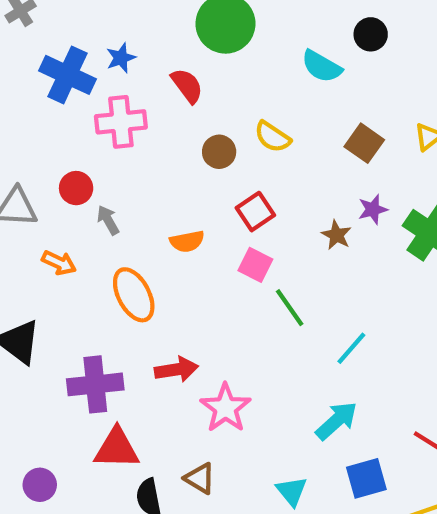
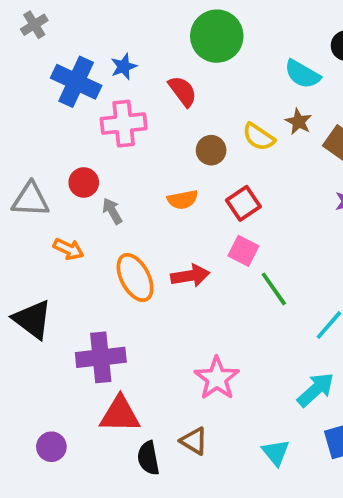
brown star: (336, 235) -> (299, 122), moved
orange semicircle: (187, 241) -> (183, 200), moved
red arrow: (176, 369) -> (190, 276), moved

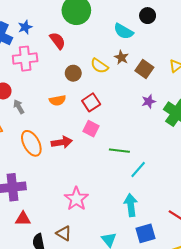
green line: (274, 289) -> (119, 151), moved, turned -48
cyan arrow: (316, 390) -> (131, 205), turned -55
red triangle: (120, 414) -> (23, 219), size x0.7

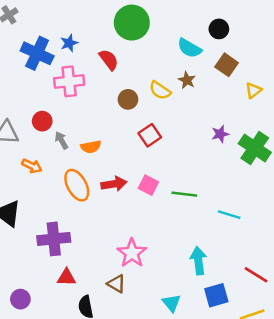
brown square: (144, 69) -> (227, 65), moved
orange semicircle: (58, 100) -> (91, 147), moved
pink square: (91, 129) -> (148, 185), moved
cyan line: (138, 169) -> (229, 215), moved, turned 66
brown triangle: (64, 233) -> (116, 284), moved

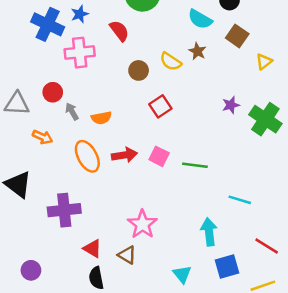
cyan line: (229, 215) -> (240, 200), moved
red triangle: (67, 277) -> (92, 249), moved, turned 30

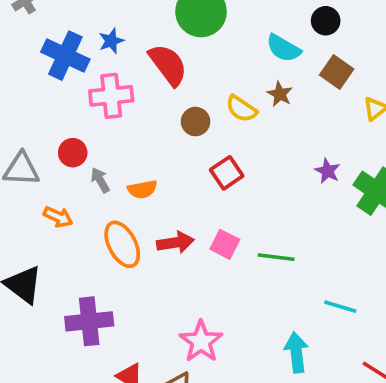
red semicircle: (119, 31) -> (168, 65), size x1.4
purple star: (231, 105) -> (327, 171), turned -30

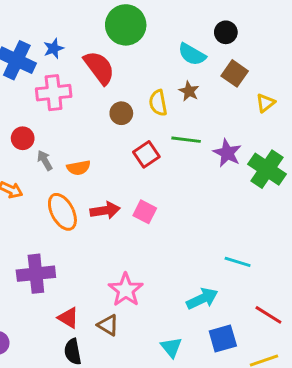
yellow semicircle: (241, 109) -> (158, 103), turned 45
purple star: (327, 171) -> (227, 153), size x1.4
green line: (276, 257) -> (186, 140), moved
cyan arrow: (296, 352) -> (202, 299), turned 72

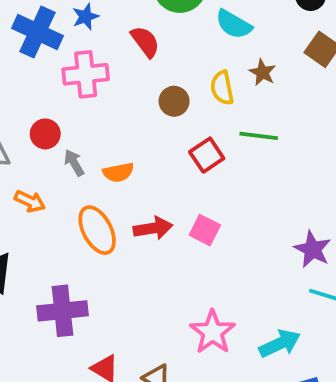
cyan semicircle: (192, 54) -> (234, 24), moved
red semicircle: (99, 68) -> (145, 42), size x0.7
purple star: (227, 153) -> (312, 249), moved
pink star: (126, 290) -> (212, 332), moved

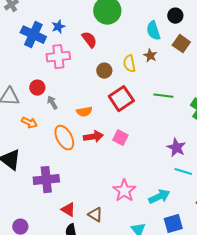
cyan semicircle: (234, 24) -> (153, 31), moved, turned 42
green line: (259, 136) -> (163, 96), moved
red square: (207, 155) -> (121, 99), size x1.4
orange semicircle: (118, 172) -> (84, 112), moved

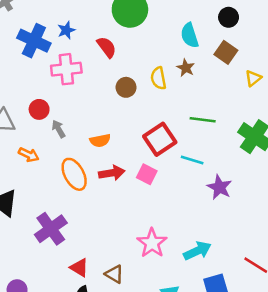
black circle: (175, 16) -> (229, 17), moved
red square: (121, 99) -> (160, 139), moved
cyan line: (183, 172) -> (192, 160), moved
purple cross: (46, 180) -> (51, 229), turned -30

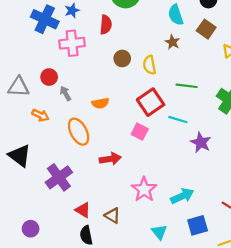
red semicircle: (107, 47) -> (106, 25), turned 42
yellow semicircle: (158, 78) -> (149, 65), moved
red arrow: (112, 173) -> (110, 159), moved

